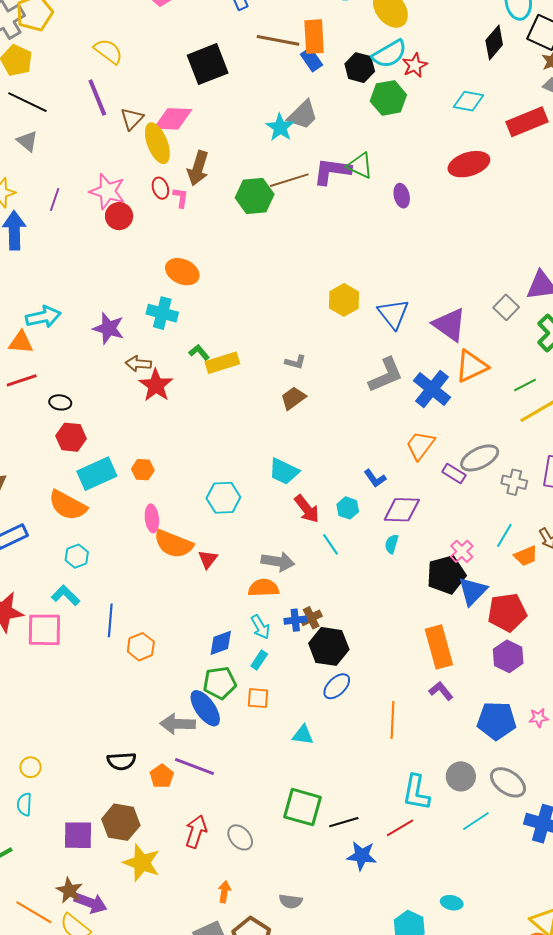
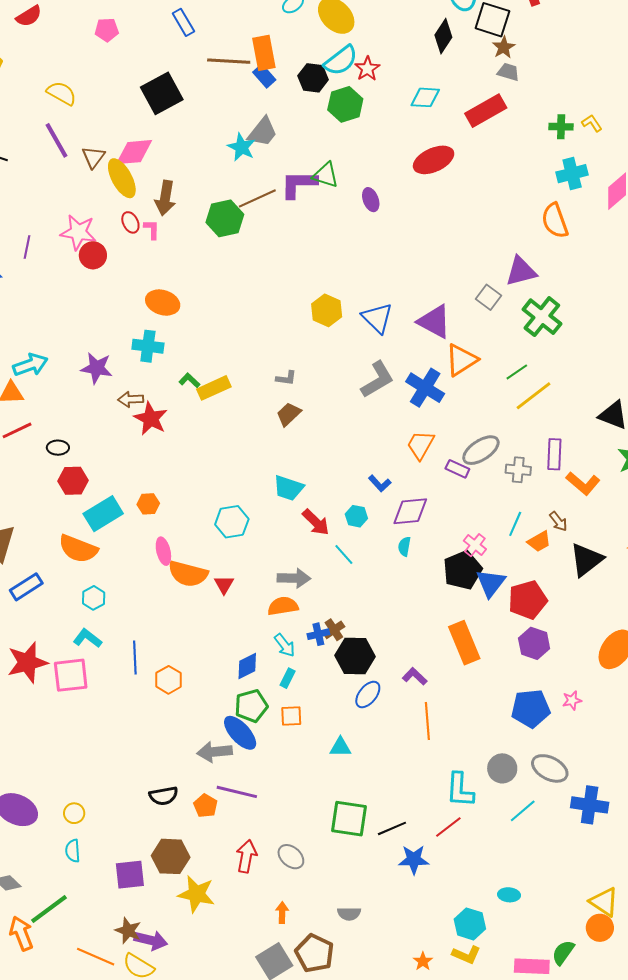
purple L-shape: (441, 691) -> (415, 676), moved

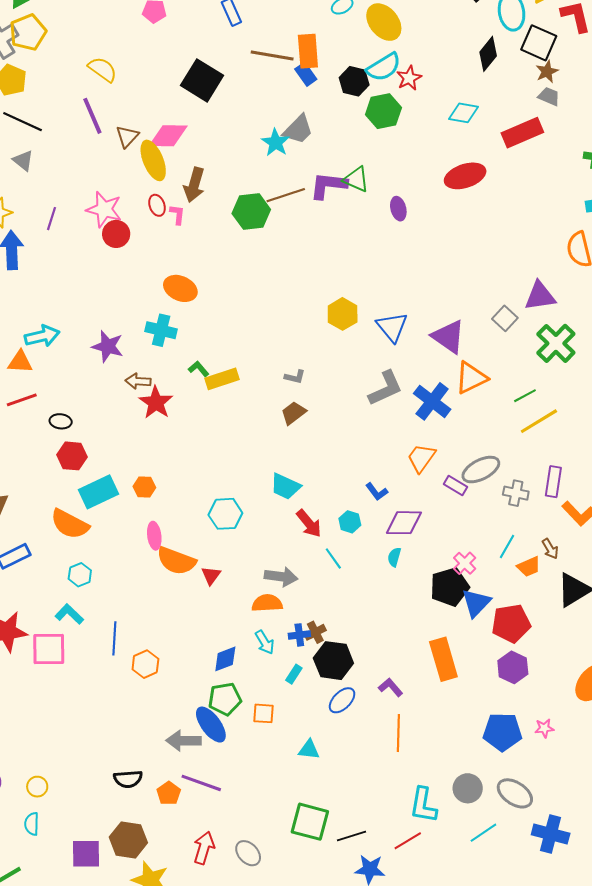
black square: (162, 93) -> (202, 80), turned -36
cyan rectangle: (288, 678) -> (294, 674), moved

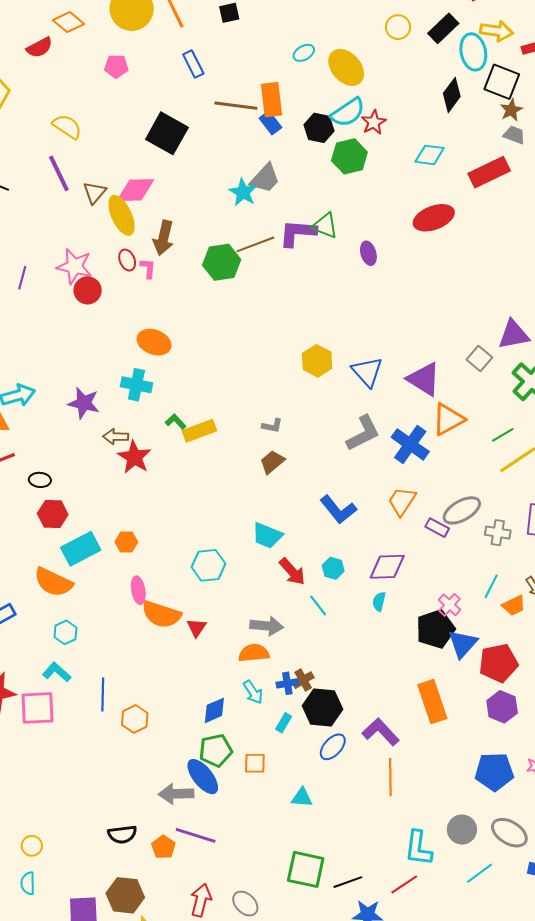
blue L-shape: (377, 492) -> (338, 510), moved, size x1.6
purple L-shape: (391, 687) -> (381, 732), size x1.5

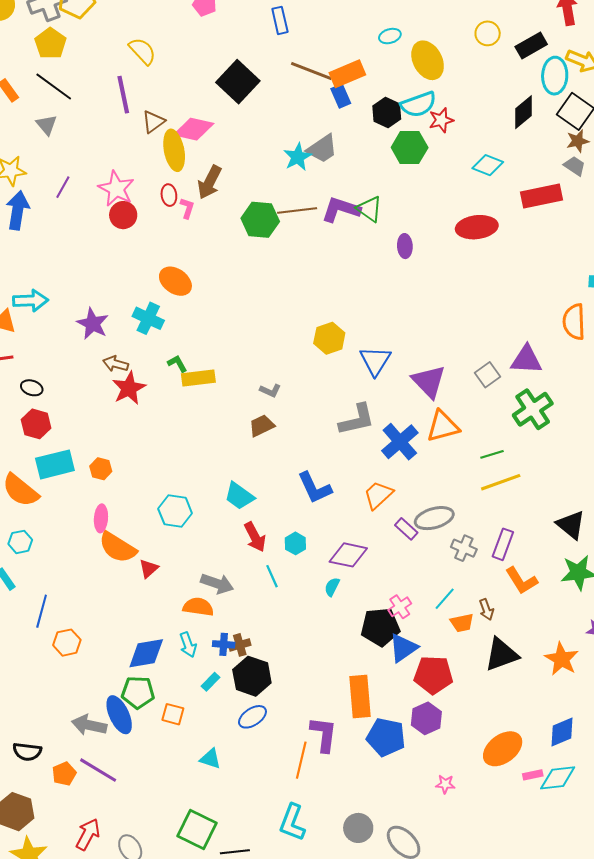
orange rectangle: (272, 100) -> (347, 74), turned 60
blue diamond: (214, 710) -> (146, 653), size x1.4
purple L-shape: (381, 732) -> (324, 734), moved, turned 36
blue pentagon: (494, 772) -> (386, 737), moved
cyan L-shape: (418, 848) -> (292, 822), moved

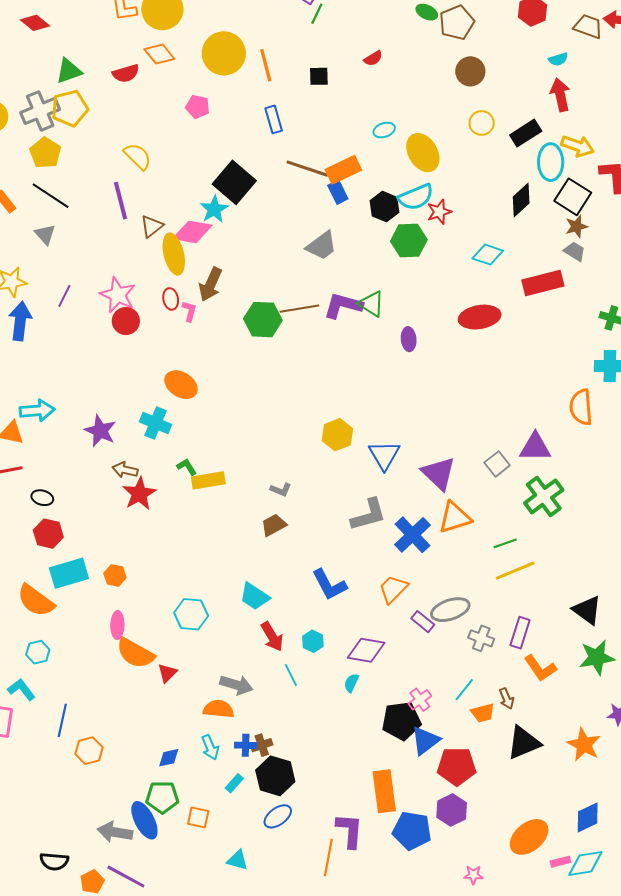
cyan star: (298, 157) -> (214, 209), moved
blue diamond: (146, 653) -> (169, 758), size x0.6

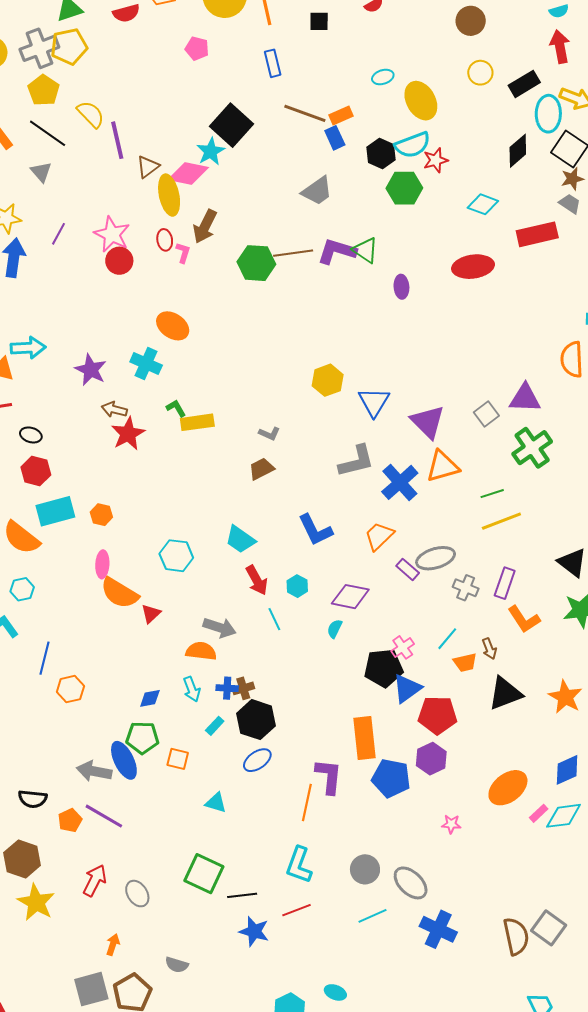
yellow semicircle: (138, 156) -> (91, 114), moved
orange rectangle: (343, 170) -> (341, 115), size x0.7
pink rectangle: (560, 862) -> (539, 813), turned -30

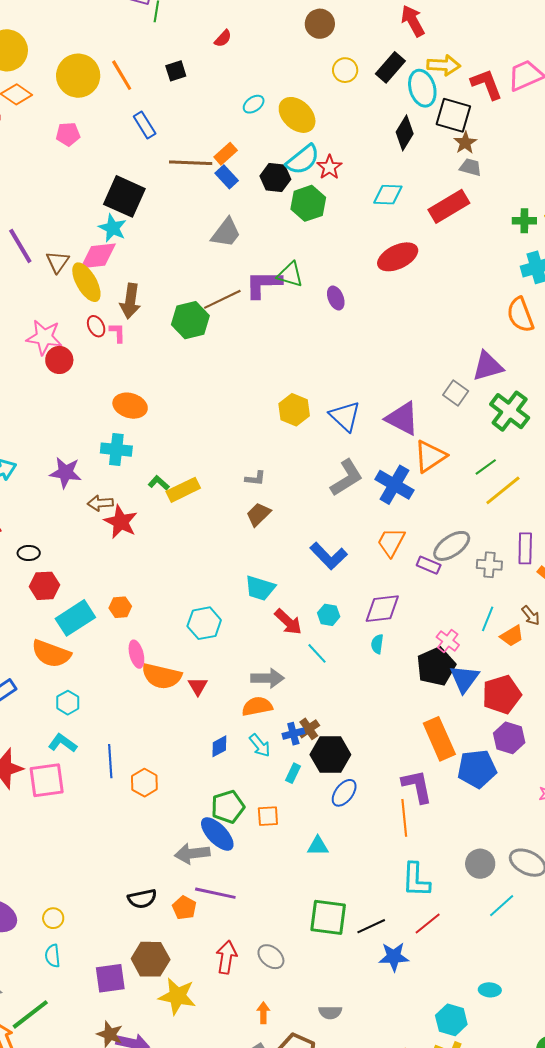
blue diamond: (150, 698) -> (219, 746), moved

